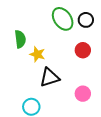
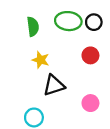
green ellipse: (63, 19) -> (68, 21), turned -50
green semicircle: (20, 39) -> (33, 27), moved

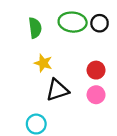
red circle: (90, 55) -> (96, 70), moved
pink circle: (90, 103) -> (96, 95), moved

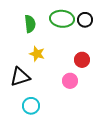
black triangle: (57, 90) -> (20, 77), moved
pink circle: (96, 95) -> (70, 81), moved

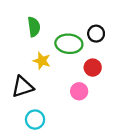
green ellipse: (62, 19) -> (69, 44), moved
black circle: (85, 20) -> (96, 34), moved

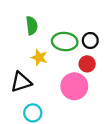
black circle: (96, 34) -> (90, 40), moved
pink circle: (79, 91) -> (74, 86), size x1.6

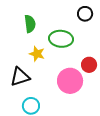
black circle: (90, 40) -> (85, 14), moved
red circle: (87, 64) -> (89, 65), moved

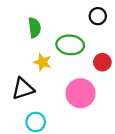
red circle: (89, 65) -> (102, 62), moved

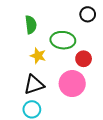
red circle: (102, 62) -> (84, 59), moved
black triangle: (23, 89) -> (34, 85), moved

